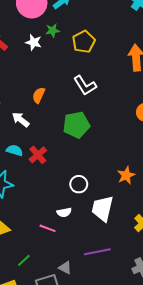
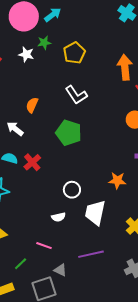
green pentagon: (76, 125) -> (69, 133), turned 30
orange star: (126, 175) -> (117, 180), turned 30
pink line: (48, 228) -> (44, 246), moved

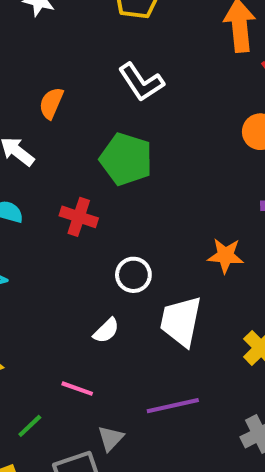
red cross: (32, 162) -> (79, 217), moved, turned -30
white semicircle: (58, 217) -> (106, 331), turned -32
gray triangle: (60, 270) -> (111, 438), turned 48

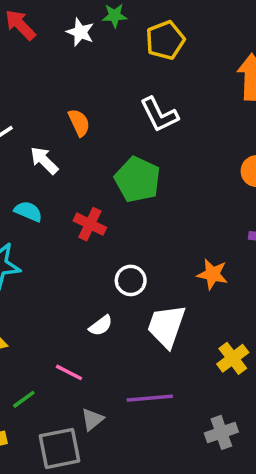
orange semicircle: (51, 103) -> (79, 123), turned 124

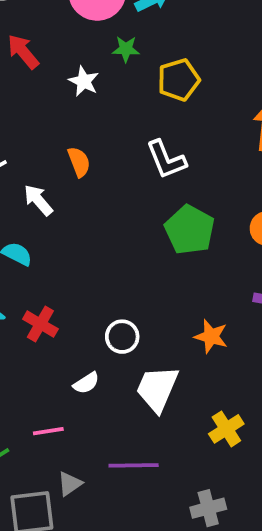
white star: (80, 32) -> (84, 81), moved
green pentagon: (138, 180) -> (190, 230), moved
red cross: (90, 224) -> (40, 324), moved
pink line: (69, 372) -> (48, 431), turned -40

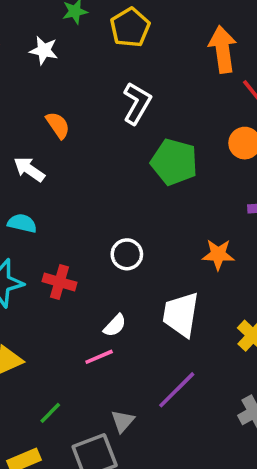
white L-shape: (166, 160) -> (137, 103), turned -114
white circle: (122, 337) -> (127, 254), moved
pink line: (48, 431) -> (99, 357), moved
purple line: (134, 465) -> (177, 390), turned -30

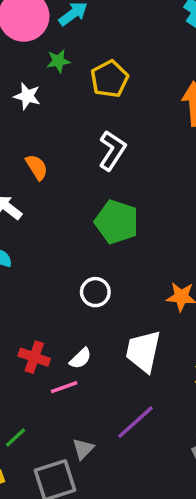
green pentagon: (174, 162) -> (117, 222), moved
red cross: (59, 282) -> (34, 357), moved

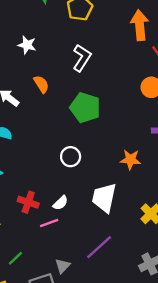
white star: (27, 96) -> (27, 45), moved
orange semicircle: (37, 167) -> (41, 84), moved

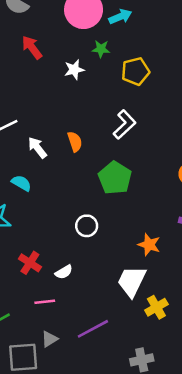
white star: (27, 45) -> (74, 70), moved, turned 30
white trapezoid: (104, 198) -> (132, 281), moved
pink line: (49, 223) -> (45, 302), moved

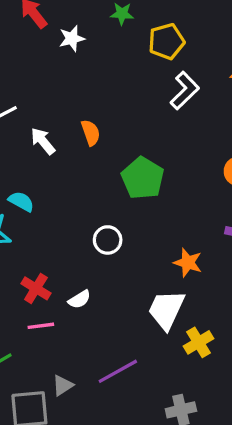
white star: (74, 70) -> (72, 38), moved
white L-shape: (125, 124) -> (185, 91), moved
cyan semicircle: (21, 183) -> (21, 201), moved
pink line: (45, 302) -> (41, 326), moved

